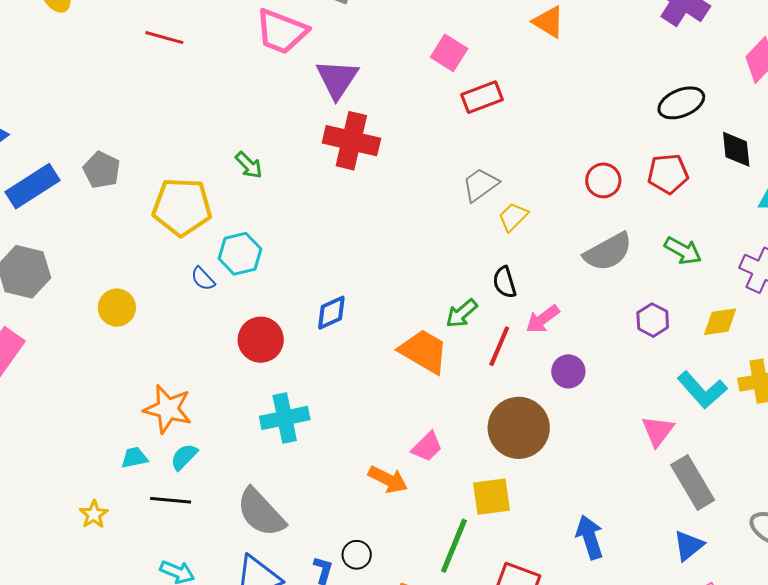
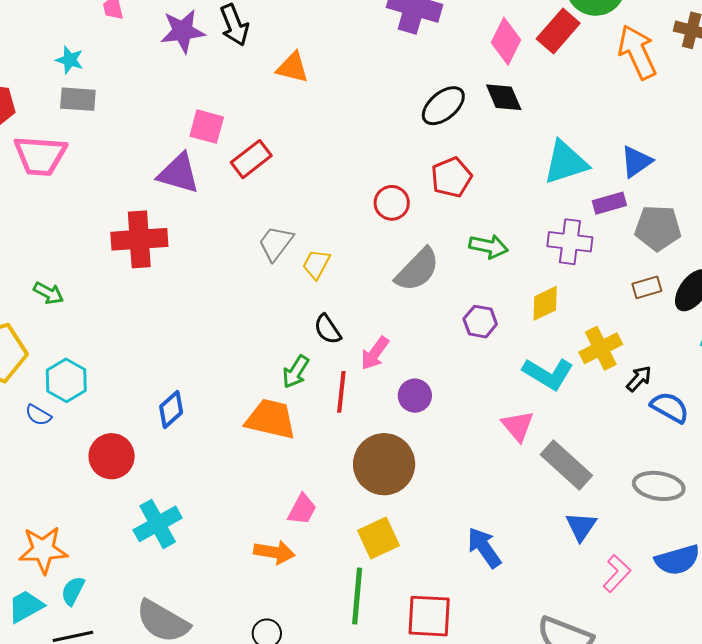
purple triangle: (337, 79) -> (179, 173), moved, turned -30
black diamond: (736, 149) -> (504, 97), moved
cyan trapezoid: (134, 458) -> (26, 606), size x1.4

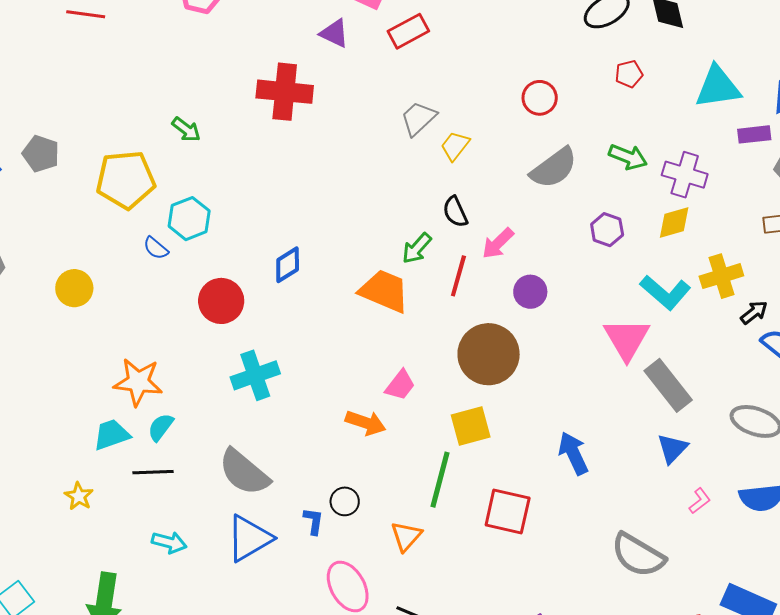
purple triangle: (179, 173) -> (334, 33), size x0.7
red pentagon: (451, 177) -> (629, 74), moved, size x0.7
purple cross: (570, 242) -> (685, 175), moved
pink triangle: (518, 426) -> (627, 339), size x1.4
pink L-shape: (617, 573) -> (700, 501), size x0.7

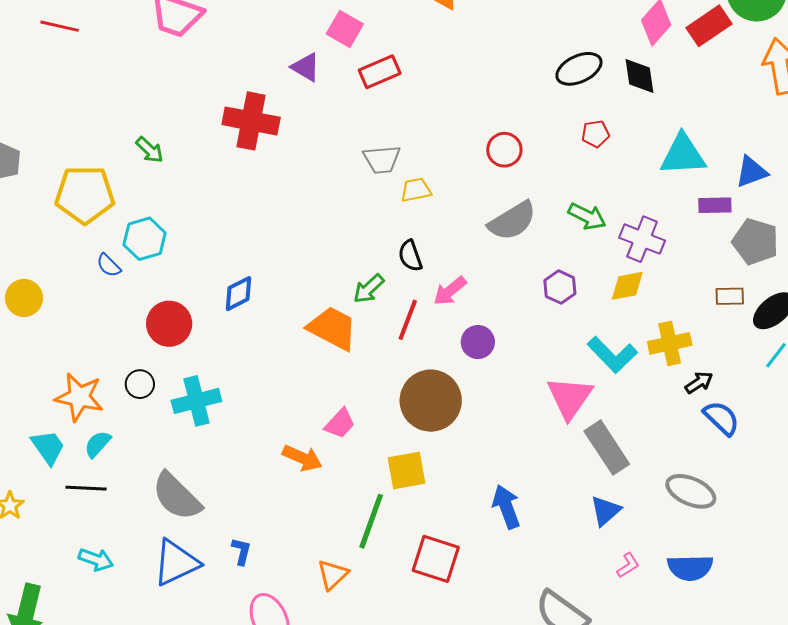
gray trapezoid: (418, 118) -> (382, 159), turned -147
yellow trapezoid: (455, 146) -> (416, 190), turned 36
cyan trapezoid: (111, 435) -> (48, 447), turned 69
black circle: (345, 501) -> (140, 384), moved

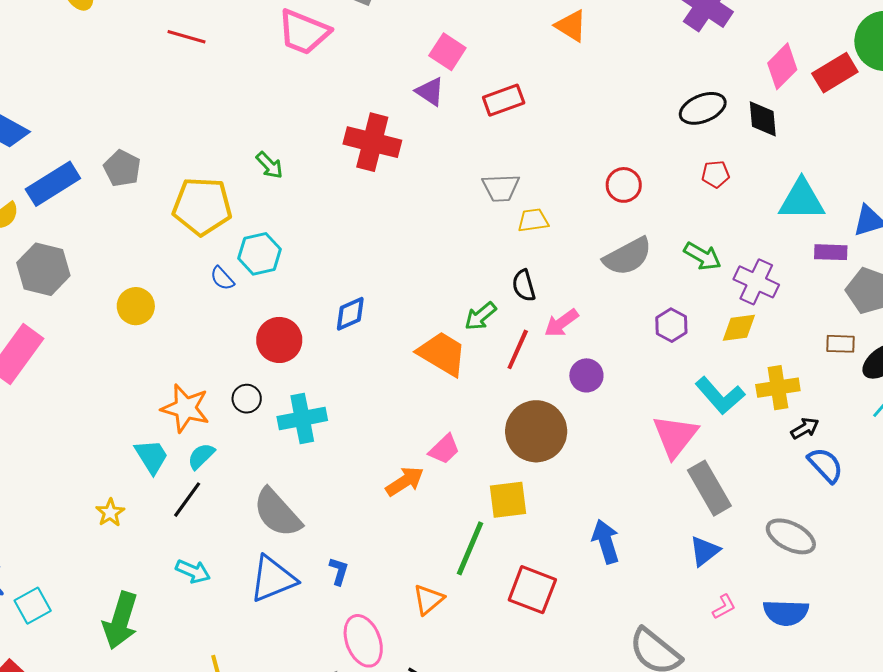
pink square: (345, 29) -> (447, 52), moved
orange arrow: (302, 458) -> (405, 481), turned -60
black line: (86, 488) -> (187, 500), turned -60

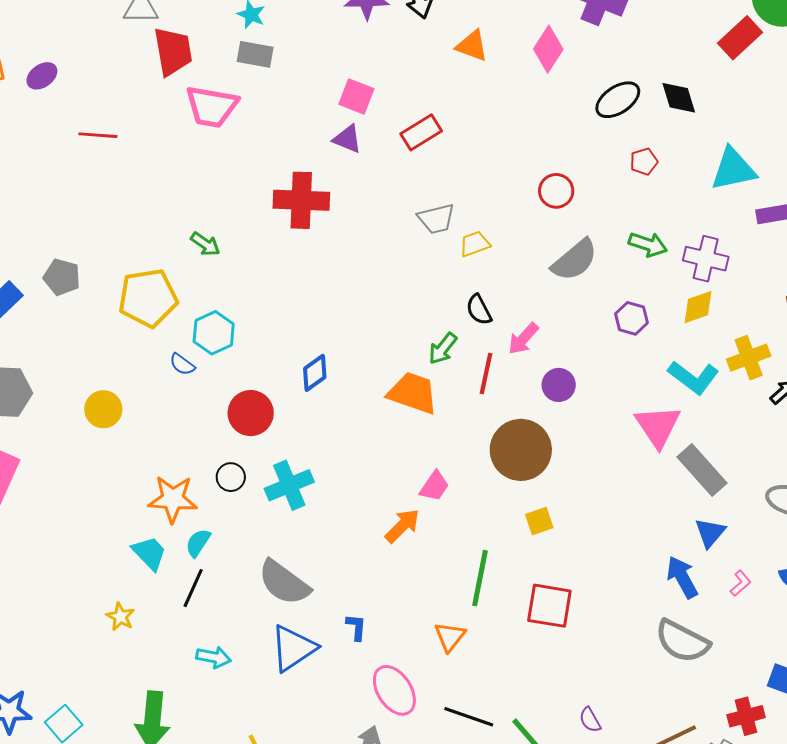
pink diamond: (782, 66) -> (548, 49), moved
yellow square: (508, 500) -> (539, 521), moved, size x0.7
blue arrow: (606, 542) -> (682, 577), moved

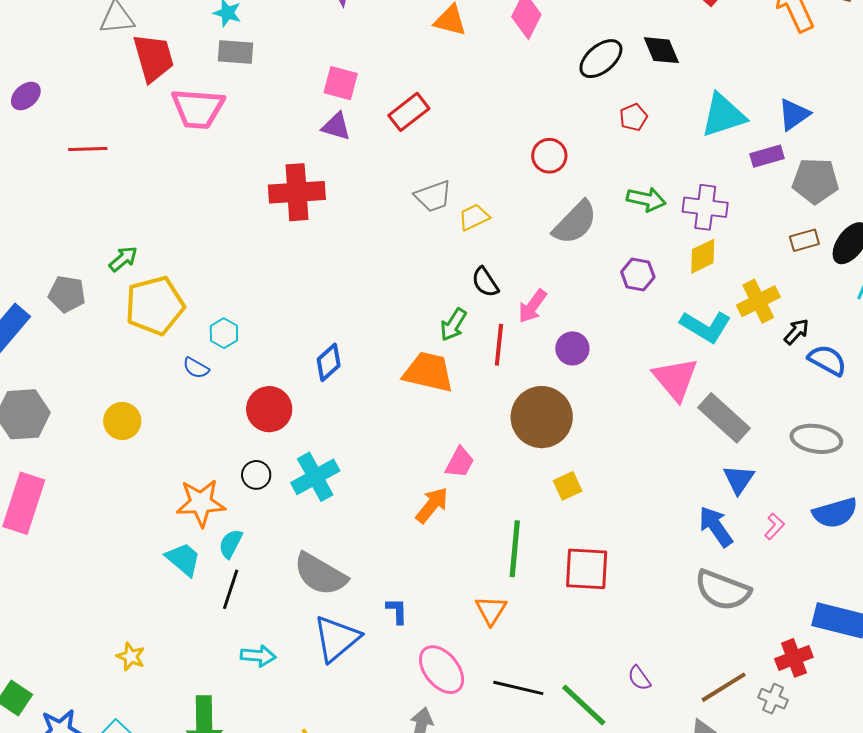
green arrow: (205, 244) -> (123, 259), moved, turned -68
cyan hexagon: (214, 333) -> (224, 333), size x0.7
yellow star: (120, 617) -> (131, 657), moved

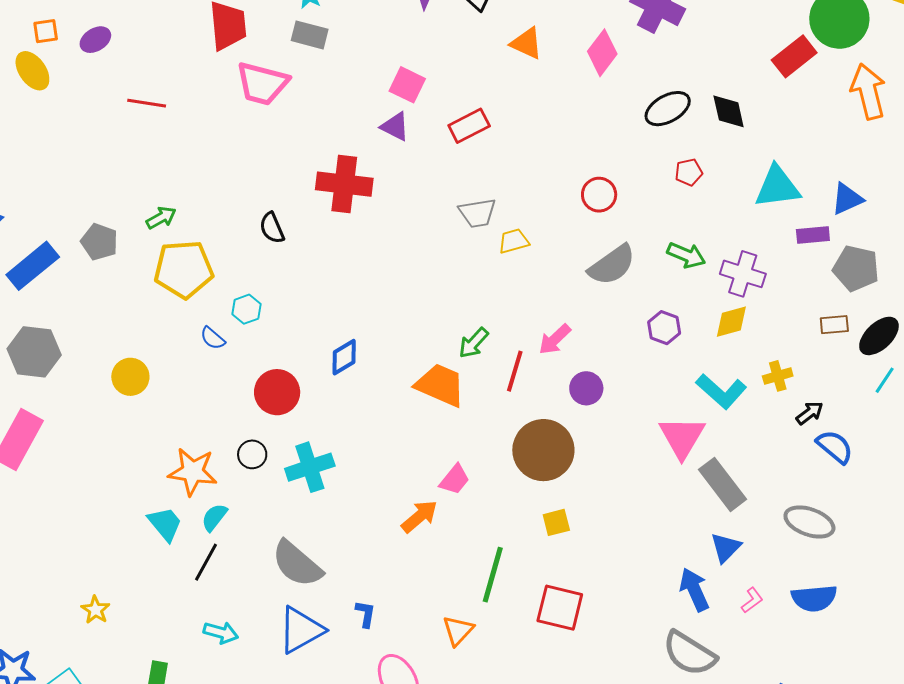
black semicircle: (485, 282) -> (272, 228), moved
yellow cross: (758, 301) -> (778, 376), size x0.7

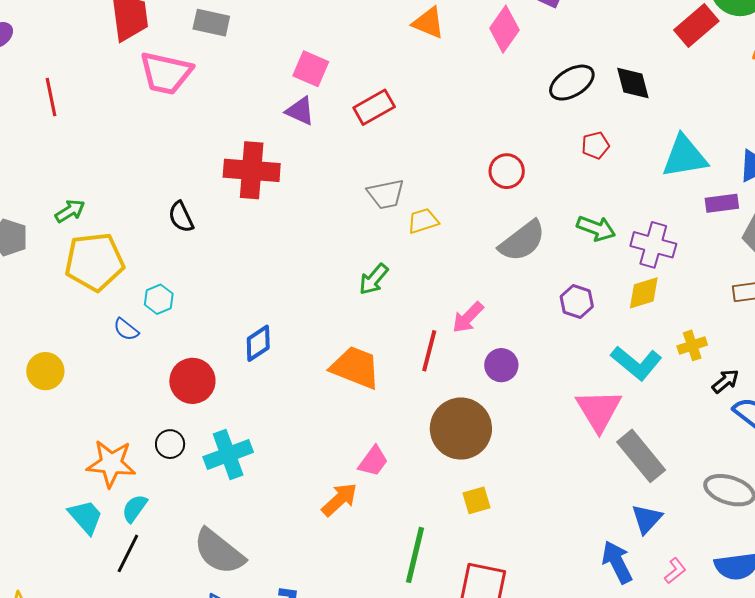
red line: (147, 103) -> (51, 97), turned 72
green arrow: (474, 343) -> (374, 279), moved

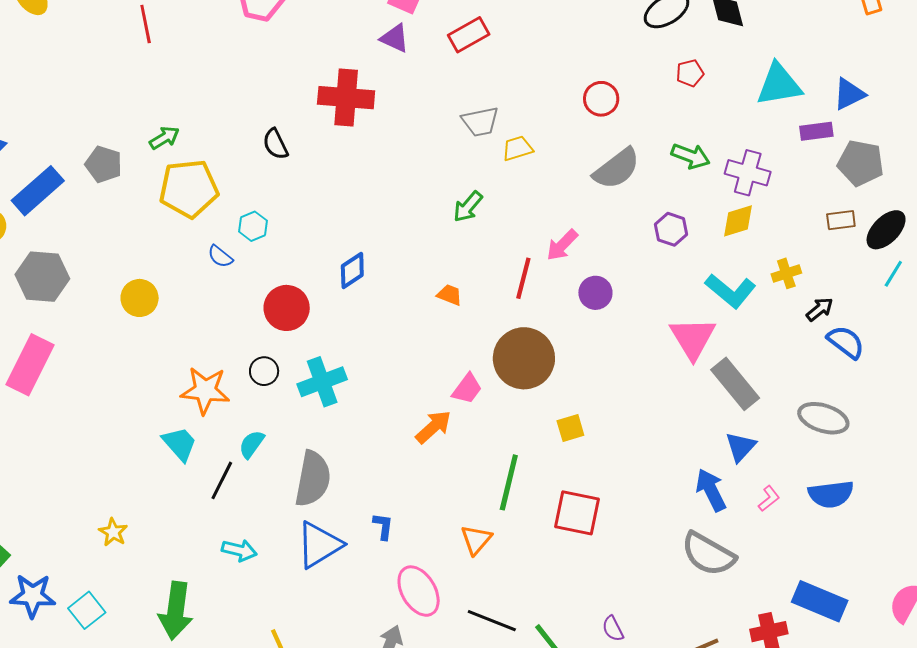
orange trapezoid: (355, 367) -> (449, 295), size x0.5
brown circle: (461, 429) -> (524, 358), moved
cyan semicircle: (135, 508) -> (252, 444), moved
gray semicircle: (219, 552) -> (313, 479), turned -118

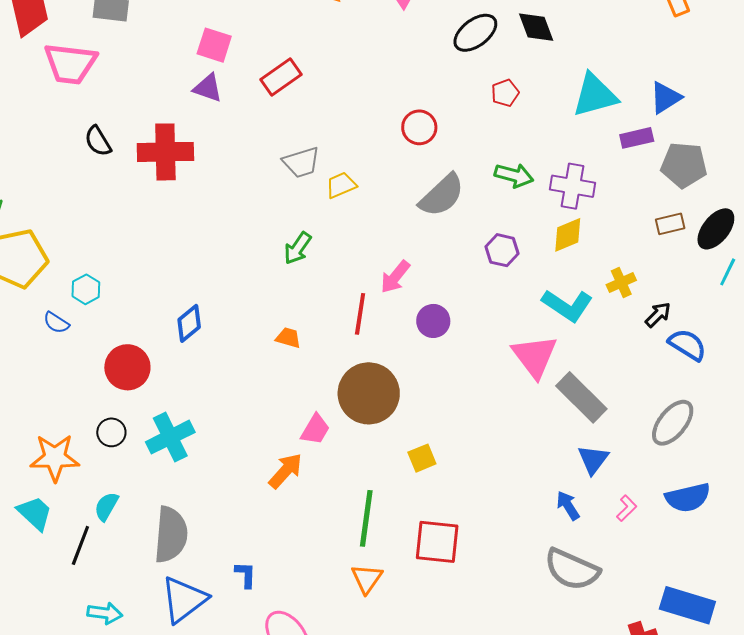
black semicircle: (275, 144) -> (98, 141), moved
gray ellipse: (823, 418) -> (673, 423), turned -63
blue arrow: (711, 490) -> (568, 506), size x0.7
orange triangle: (476, 540) -> (367, 579), moved

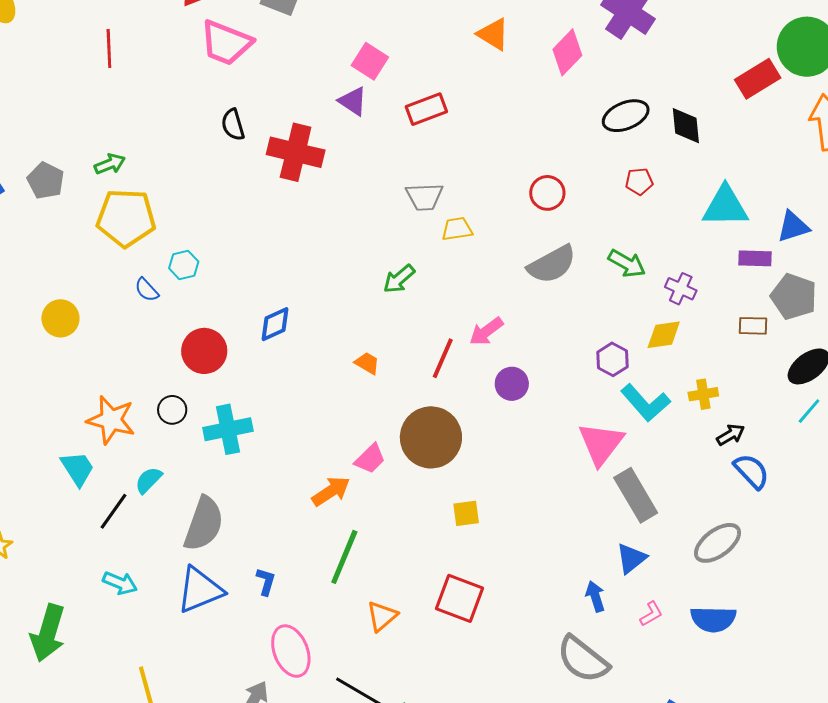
purple cross: (573, 186) -> (681, 289), size x0.7
brown rectangle: (670, 224) -> (753, 326), moved
purple hexagon: (502, 250) -> (612, 359), moved
green line: (366, 518) -> (344, 557), moved

